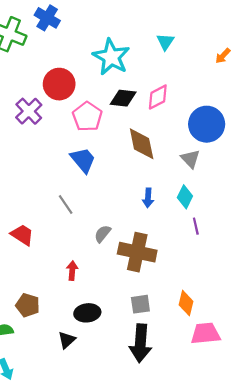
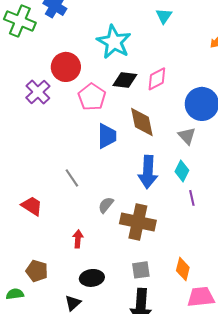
cyan triangle: (165, 42) -> (164, 16), moved
blue trapezoid: (83, 160) -> (107, 136), moved, turned 40
blue arrow: (148, 198) -> (148, 172), size x1.8

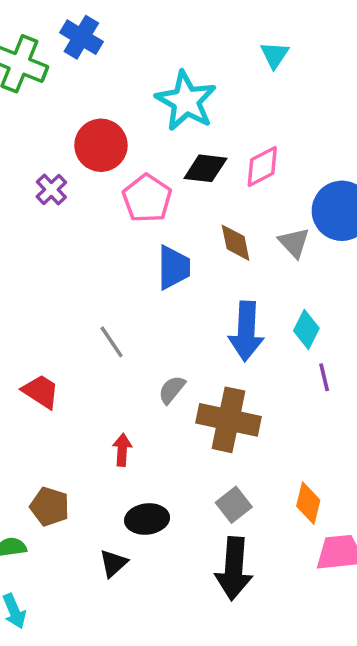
purple cross: (38, 92) -> (51, 190), size x0.7
brown diamond: (142, 122) -> (236, 243), size x0.7
gray triangle: (187, 136) -> (294, 243), moved
gray square: (141, 270) -> (234, 505), turned -30

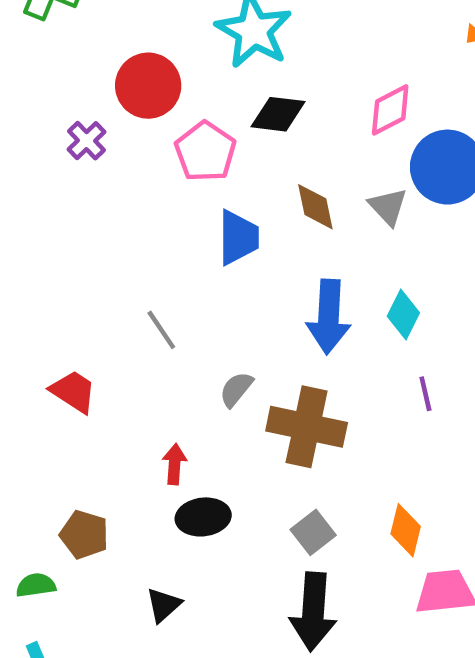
pink diamond: (262, 167) -> (390, 110), moved
purple line: (324, 377) -> (425, 394), moved
black ellipse: (147, 519) -> (203, 517), moved

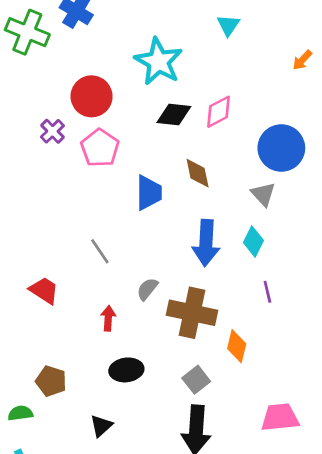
pink diamond: (390, 110) -> (219, 112), moved
pink pentagon: (205, 152) -> (100, 148), moved
gray triangle: (388, 207) -> (263, 194), moved
red arrow: (175, 464) -> (108, 318), moved
orange diamond: (406, 530) -> (237, 346), moved

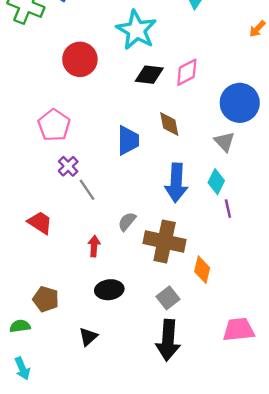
purple cross: (52, 131) -> (68, 166), moved
pink pentagon: (100, 148) -> (54, 125), moved
purple line: (267, 292) -> (228, 209), moved

